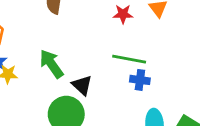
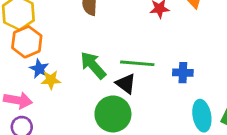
green line: (129, 59) -> (137, 63), moved

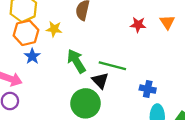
blue cross: (183, 73) -> (148, 89), moved
yellow star: (51, 80) -> (54, 29), moved

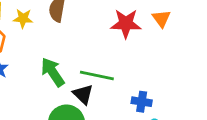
red star: (138, 25) -> (126, 24), size x1.5
yellow star: (54, 29) -> (23, 18), moved

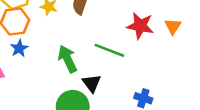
green line: (97, 75) -> (109, 50), moved

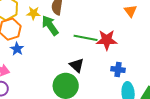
red star: (140, 26) -> (107, 40), moved
green arrow: (68, 59) -> (50, 25), moved

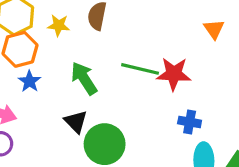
green arrow: (50, 25) -> (84, 78), moved
black triangle: (77, 65) -> (76, 122), moved

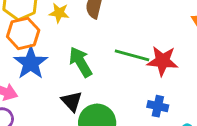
blue star: (29, 81) -> (31, 63), size x1.6
blue cross: (190, 122) -> (158, 106), moved

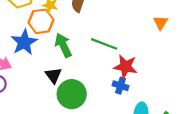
orange hexagon: (23, 33) -> (41, 21), moved
red star: (163, 61) -> (125, 67), moved

